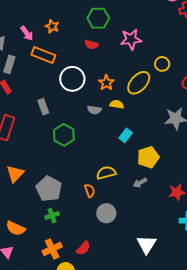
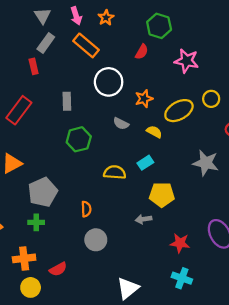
red semicircle: (91, 45) -> (142, 52), turned -96
yellow semicircle: (117, 104) -> (154, 132), moved
yellow semicircle: (106, 173) -> (115, 172), moved

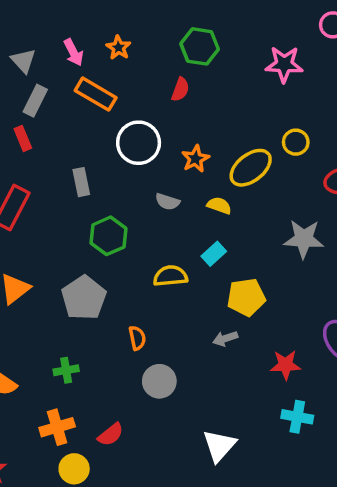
pink star: (187, 61) -> (284, 64), moved
gray pentagon: (43, 192) -> (84, 298), moved

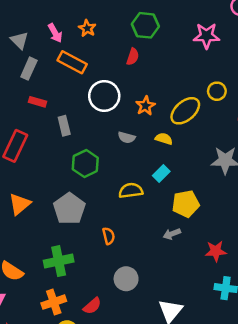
red rectangle: (23, 138) -> (37, 102), moved, turned -49
green cross: (66, 370) -> (59, 261), size x1.6
gray circle: (159, 381) -> (126, 279), moved

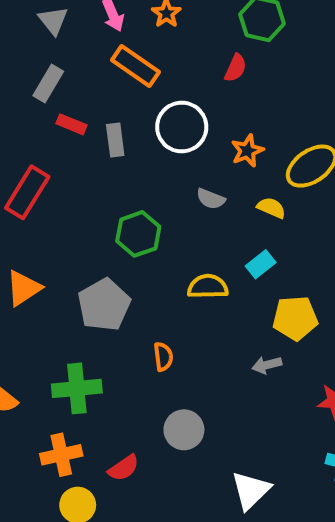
gray rectangle: (29, 69) -> (48, 84), moved
gray rectangle: (64, 126) -> (115, 140), moved

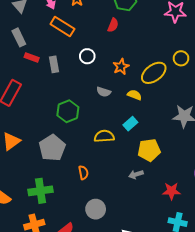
gray rectangle: (48, 84) -> (19, 37), turned -54
white circle: (182, 127) -> (87, 56), size x0.6

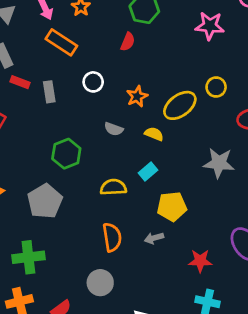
orange semicircle: (83, 173) -> (112, 237), moved, size x1.5

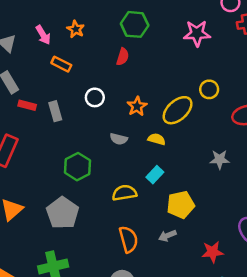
orange rectangle: (61, 42) -> (61, 64), size x0.7
gray star: (219, 163) -> (220, 159), size x0.7

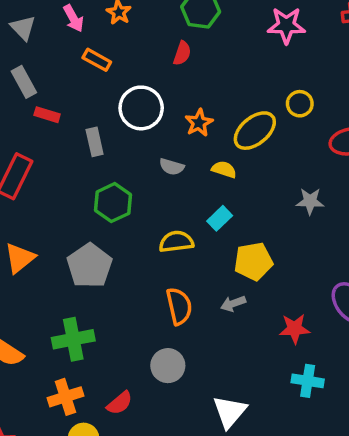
white circle: (95, 97) -> (141, 108), size x1.6
gray rectangle: (55, 111) -> (95, 142), moved

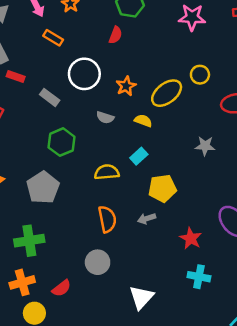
gray rectangle: (95, 142) -> (50, 97), turned -42
red star: (295, 329) -> (191, 238), turned 30

